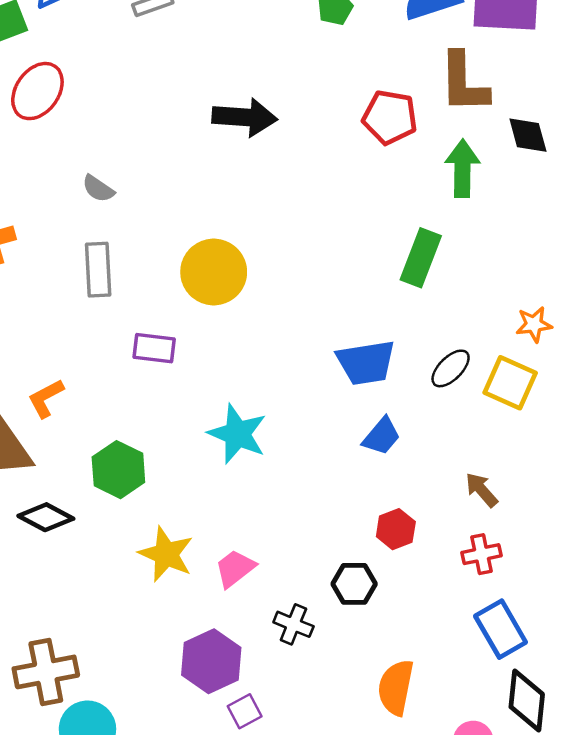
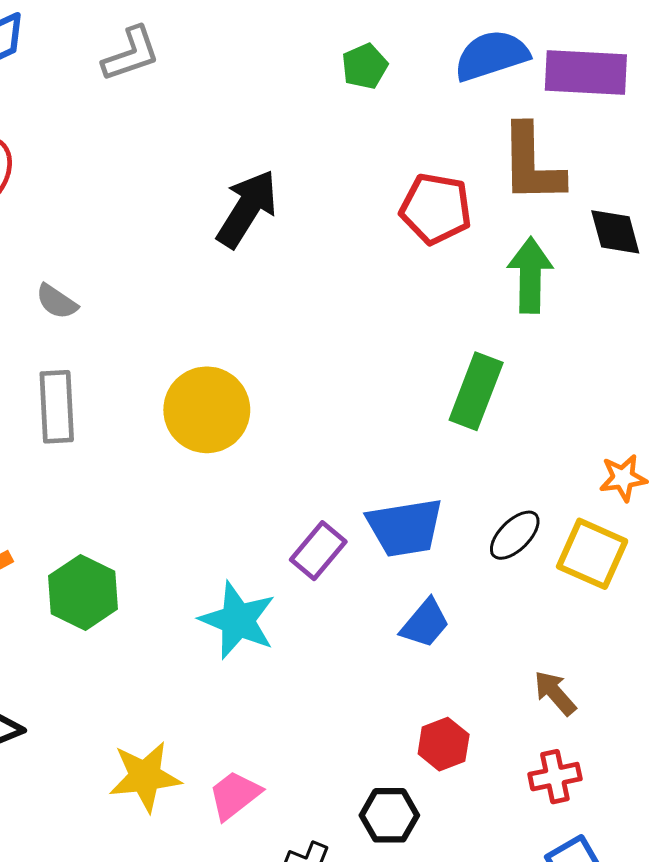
black arrow: (245, 117) -> (247, 209), turned -62
purple rectangle: (154, 348) -> (318, 551), moved, turned -57
green hexagon: (118, 470) -> (83, 592), moved
yellow star: (166, 554) -> (145, 777), turned -30

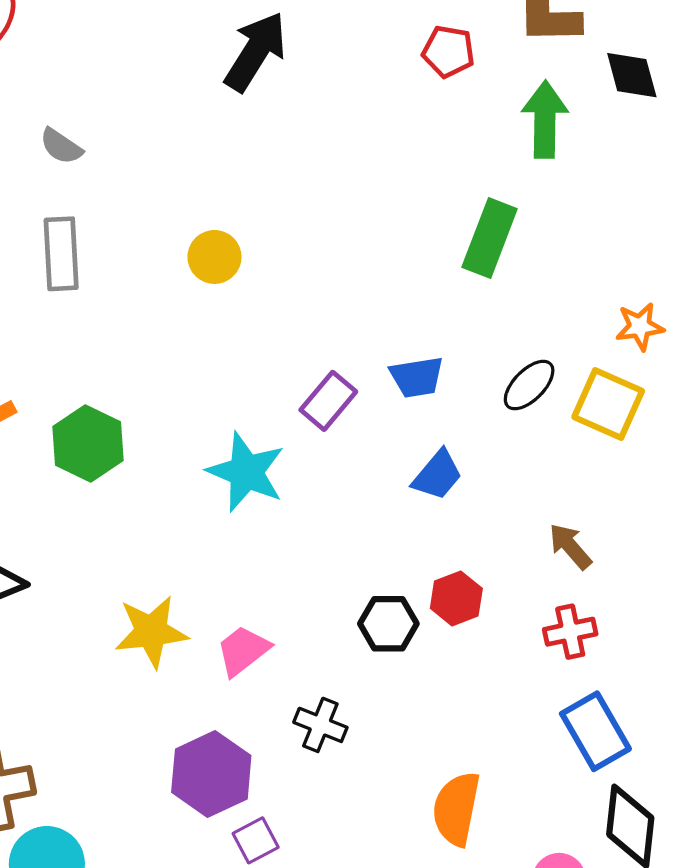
red pentagon: (436, 209) -> (448, 51), size x0.7
yellow circle: (207, 410) -> (214, 257), size x0.6
blue trapezoid: (405, 527) -> (417, 377), size x0.7
black hexagon: (389, 815) -> (388, 624), moved

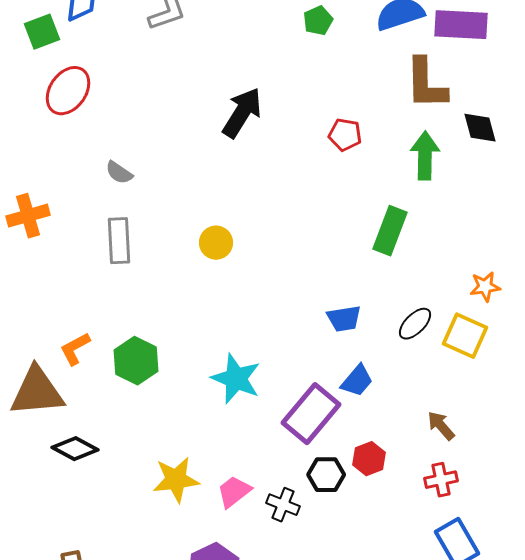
red pentagon: (448, 51) -> (345, 135), moved
purple rectangle: (328, 401) -> (311, 414), moved, size x1.6
black cross: (320, 725) -> (283, 505), moved

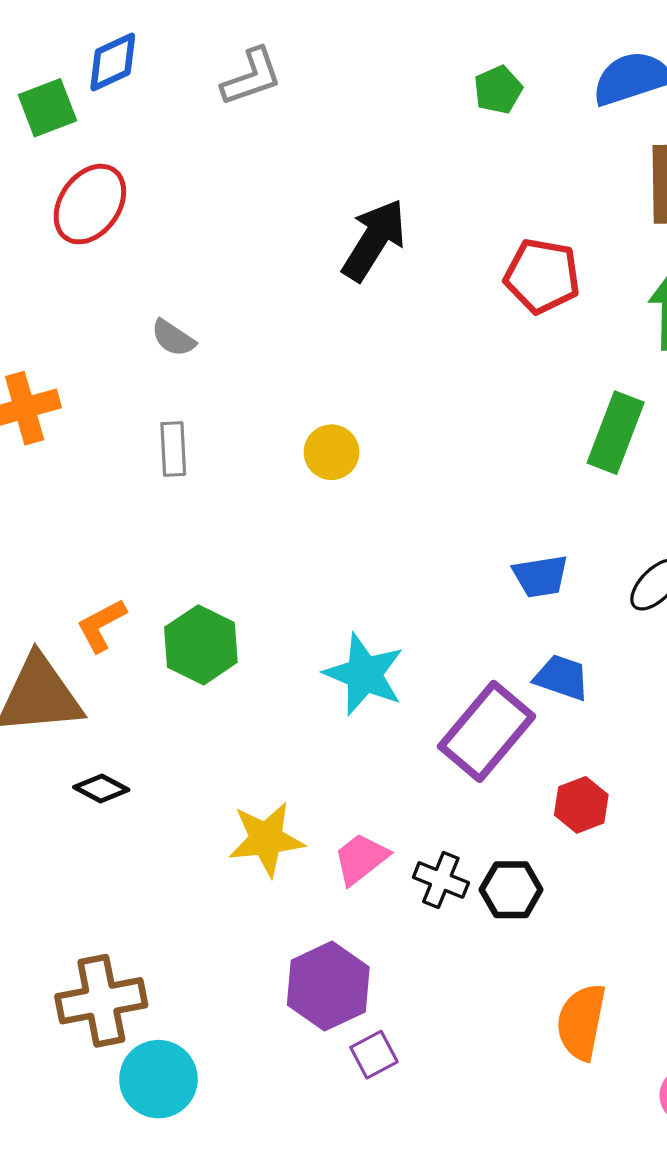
red pentagon: (345, 135) -> (542, 276), size x1.4
gray rectangle: (119, 241) -> (173, 449), size x0.7
blue trapezoid: (357, 381) -> (562, 677), turned -111
black diamond: (75, 449) -> (101, 789), size x0.7
black hexagon: (326, 475) -> (511, 890), moved

